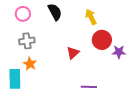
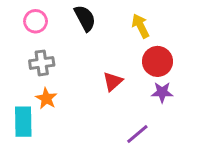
purple star: (119, 52) -> (162, 92), moved
purple line: (89, 87) -> (137, 134), turned -42

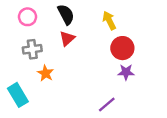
red triangle: (113, 81) -> (67, 38), moved
orange star: (46, 98) -> (46, 73), moved
cyan rectangle: (23, 122) -> (18, 95), turned -30

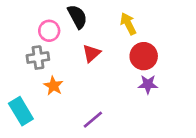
pink circle: (28, 17) -> (49, 31), moved
red triangle: (67, 38) -> (91, 53), moved
purple line: (107, 105) -> (93, 120), moved

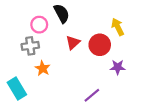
yellow arrow: (128, 24) -> (118, 27), moved
red circle: (144, 56) -> (100, 45), moved
purple line: (93, 120) -> (92, 95), moved

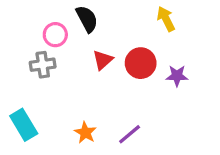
yellow arrow: (118, 27) -> (166, 19), moved
purple star: (118, 67) -> (177, 76), moved
orange star: (43, 68) -> (85, 133), moved

